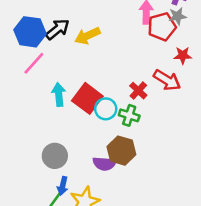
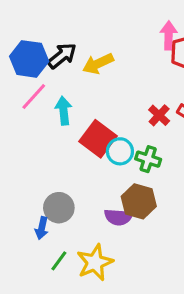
red cross: (138, 91) -> (159, 115), moved
cyan arrow: (59, 95) -> (64, 111), moved
blue arrow: (63, 186) -> (42, 228), moved

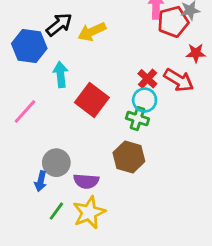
blue hexagon: (29, 59) -> (29, 46), moved
pink line: (34, 96) -> (25, 111), moved
cyan circle: (120, 151) -> (145, 100), moved
purple semicircle: (118, 217) -> (86, 181), moved

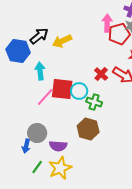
red square: (92, 100) -> (62, 89), turned -30
cyan circle: (145, 100) -> (79, 91), moved
pink line: (25, 111) -> (45, 97), moved

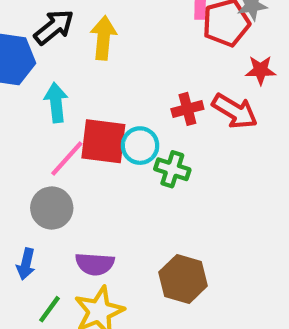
yellow arrow: (62, 41) -> (103, 38), turned 120
red cross: (101, 74) -> (187, 109), turned 32
brown hexagon: (88, 129) -> (183, 279), moved
gray circle: (37, 133) -> (52, 208), moved

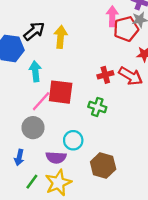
cyan circle: (140, 146) -> (73, 140), moved

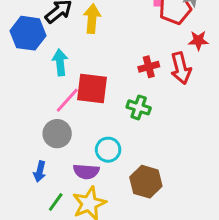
red arrow: (131, 76) -> (181, 68), turned 45

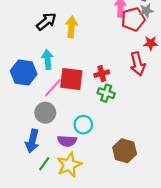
blue hexagon: (28, 33) -> (24, 73), moved
red cross: (149, 67) -> (102, 74), moved
blue arrow: (40, 171) -> (32, 141), size x1.5
brown hexagon: (146, 182) -> (125, 151), moved

